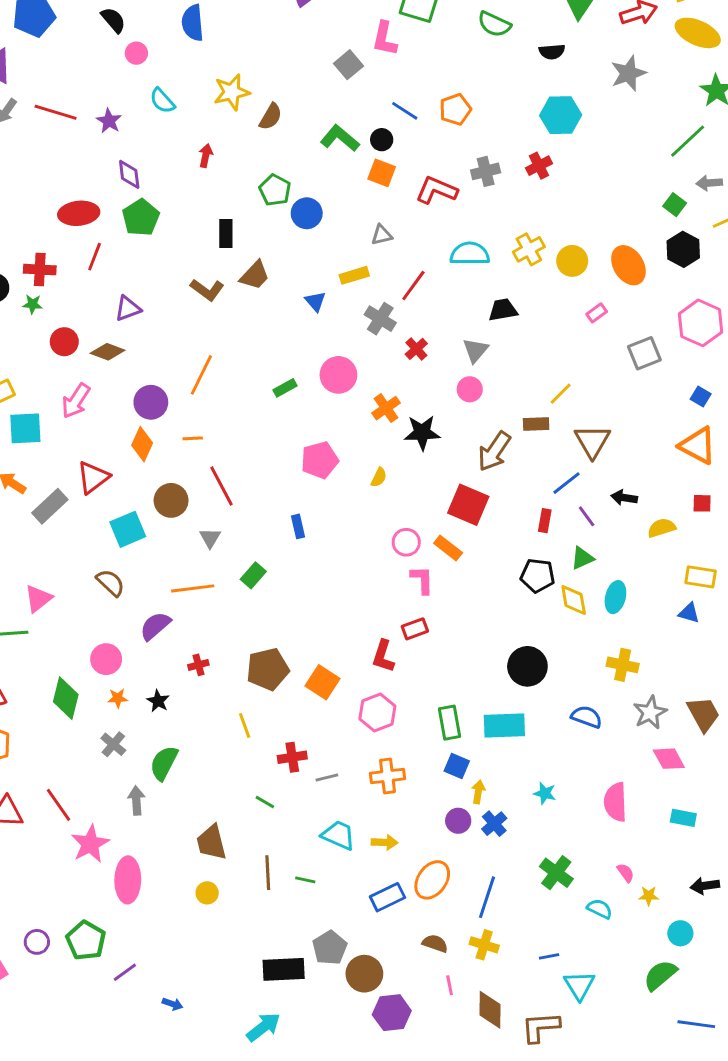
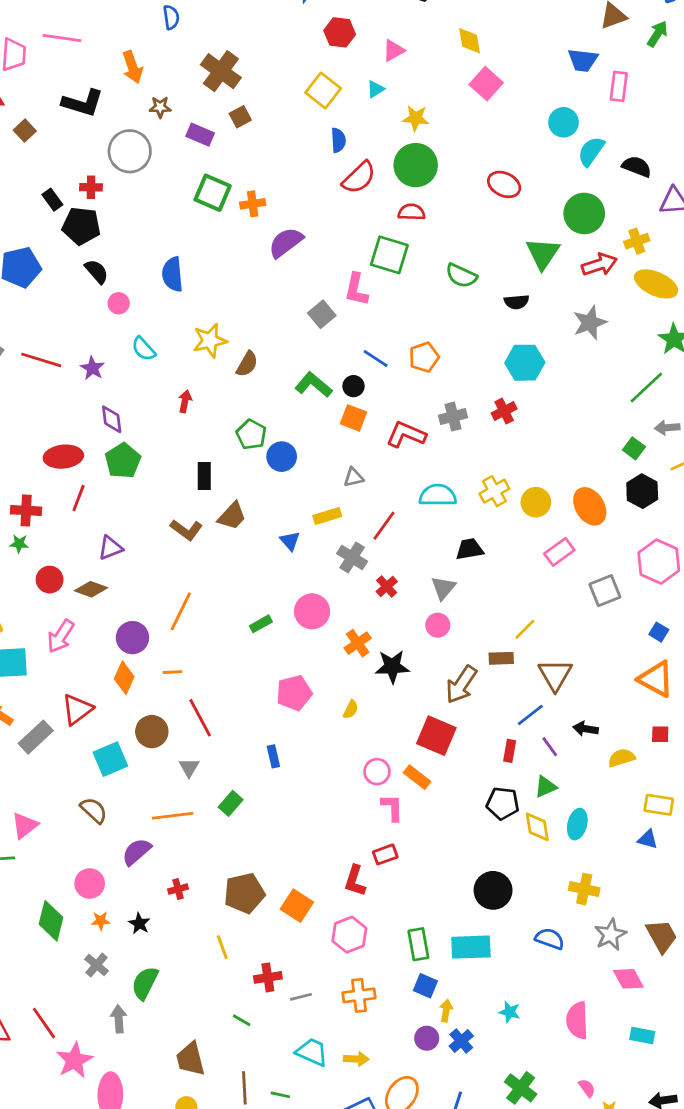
pink rectangle: (597, 313) -> (559, 552), size x1.5

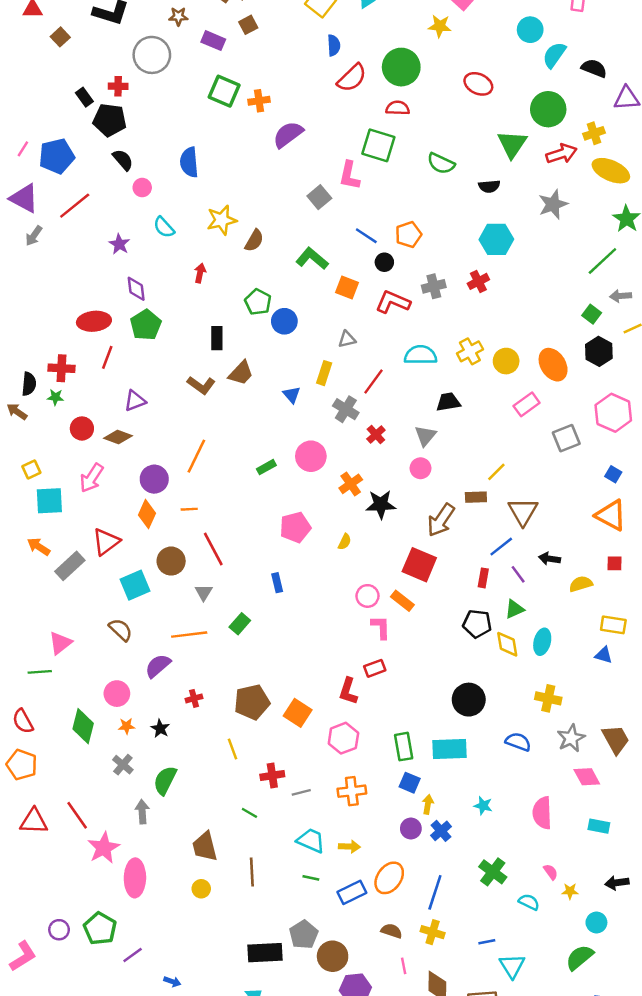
yellow star: (416, 118) -> (440, 26), moved
red line: (41, 360) -> (75, 206), moved, turned -56
black circle: (353, 386) -> (384, 262), moved
yellow rectangle: (327, 516) -> (324, 373), turned -55
green line: (280, 1095) -> (311, 878), moved

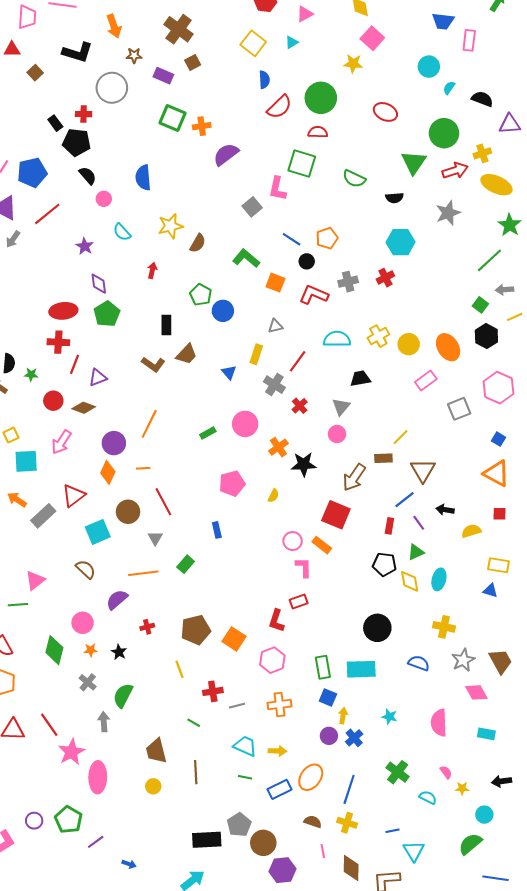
cyan semicircle: (554, 55) -> (449, 88), size x0.6
red line: (107, 357) -> (75, 364), moved
red cross: (61, 368) -> (58, 342), moved

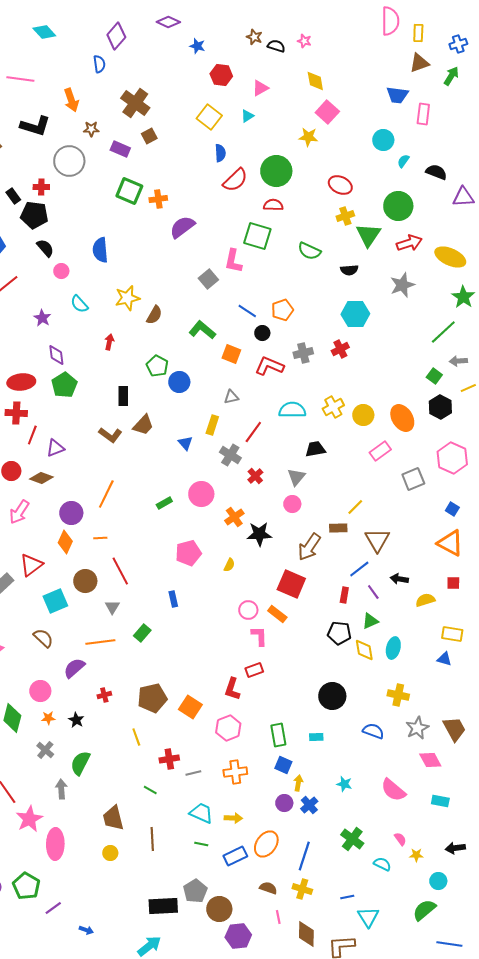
yellow cross: (482, 153) -> (345, 216), moved
cyan rectangle: (361, 669) -> (316, 737), size x0.5
pink semicircle: (439, 723) -> (393, 790), turned -48

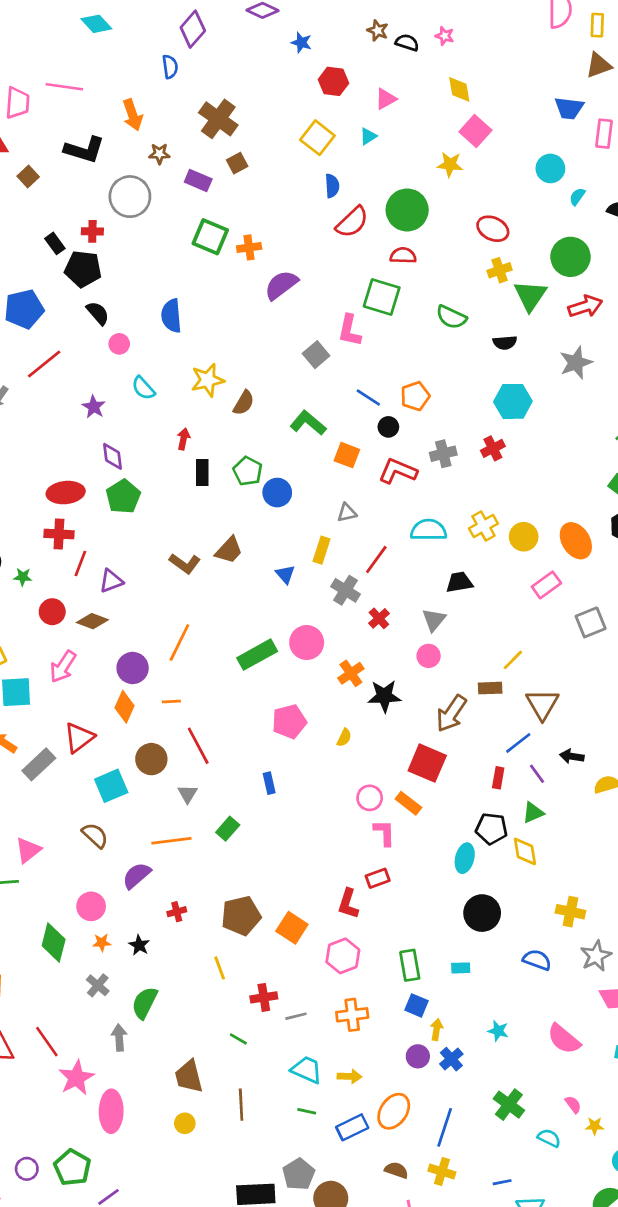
black rectangle: (123, 396) -> (202, 472), moved
green rectangle: (164, 503) -> (257, 655), size x1.8
cyan ellipse: (393, 648) -> (465, 858), moved

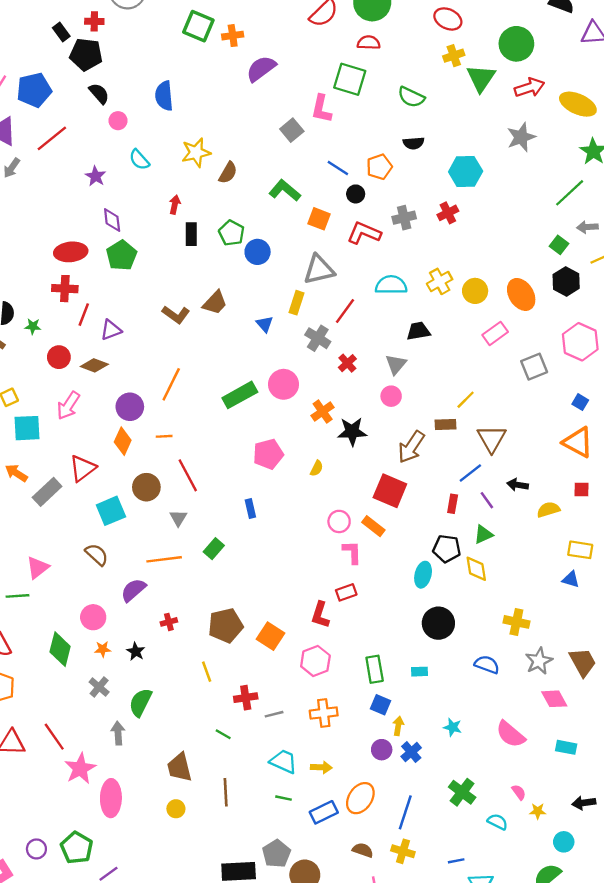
black semicircle: (505, 343) -> (414, 143), moved
gray triangle: (347, 513) -> (319, 270), size x1.8

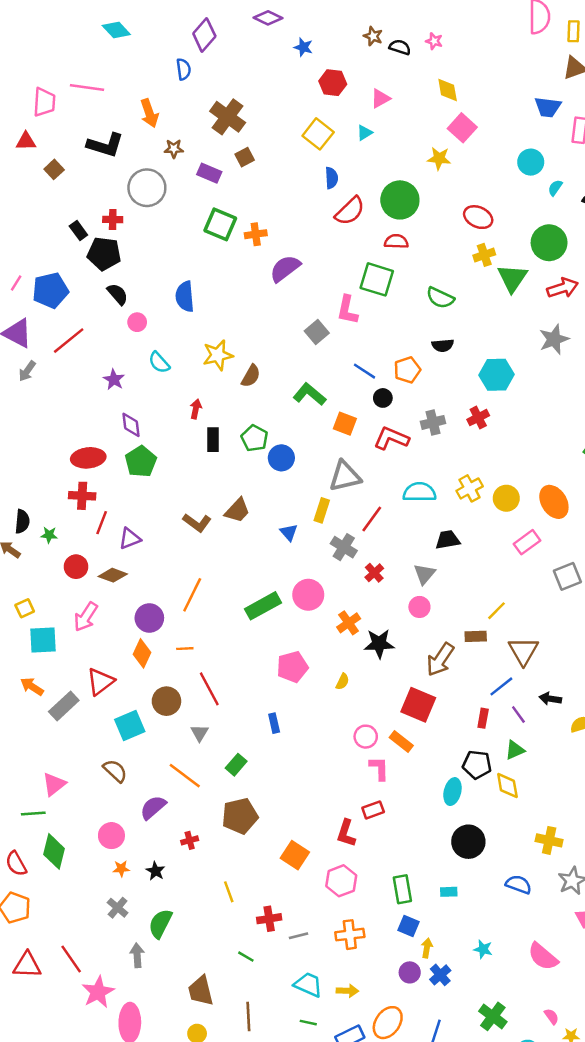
orange line: (164, 559) -> (185, 776), turned 44
brown pentagon: (226, 626) -> (240, 816), moved
green diamond: (60, 649) -> (54, 851), moved

